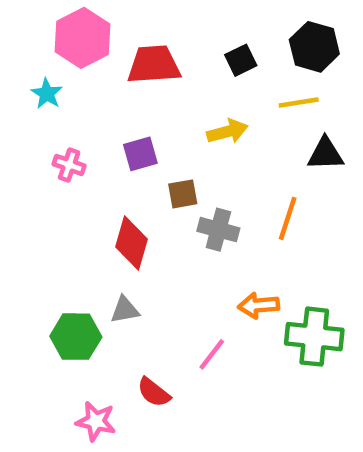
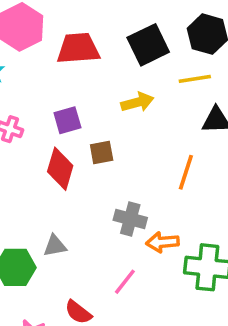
black square: (241, 60) -> (148, 45), size x1.6
gray cross: (218, 230) -> (130, 219), moved
red diamond: (132, 243) -> (60, 169), moved

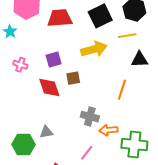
yellow arrow: (137, 102) -> (94, 49), size x1.4
red diamond: (60, 169) -> (49, 88), turned -35

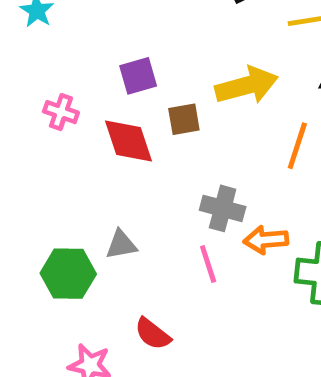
yellow arrow: (94, 49) -> (247, 85), moved
pink cross: (20, 65) -> (61, 112), moved
pink line: (87, 153) -> (208, 264), moved, turned -56

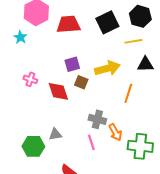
purple square: (138, 76) -> (72, 64), moved
brown square: (184, 119) -> (81, 82), turned 32
orange arrow: (266, 240) -> (115, 132), turned -114

